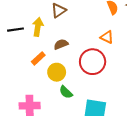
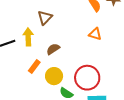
red circle: (93, 62) -> (87, 78), moved

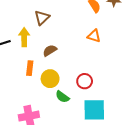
orange rectangle: (34, 66) -> (30, 68), turned -32
red circle: (87, 78) -> (85, 81), size x0.6

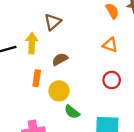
red circle: (85, 81) -> (112, 80), moved

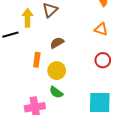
yellow arrow: (32, 43) -> (28, 18), moved
green semicircle: (72, 112) -> (56, 92), moved

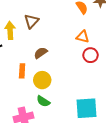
red circle: (103, 60) -> (91, 55), moved

